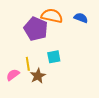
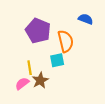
orange semicircle: (52, 16) -> (66, 41), moved, turned 65
pink semicircle: (13, 75) -> (22, 84), moved

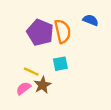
orange semicircle: (66, 41) -> (63, 31), moved
yellow line: (30, 68) -> (31, 72), turned -56

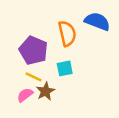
blue semicircle: (91, 20) -> (97, 21), size x1.5
purple pentagon: (40, 32) -> (33, 50), moved

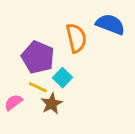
cyan square: (65, 68) -> (63, 78), moved, turned -35
pink semicircle: (25, 95) -> (13, 102), moved

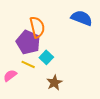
orange semicircle: (76, 38) -> (37, 27), moved
brown star: (52, 104) -> (54, 83), moved

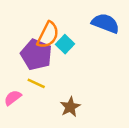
orange semicircle: (37, 27) -> (48, 35), turned 40
cyan square: (46, 57) -> (65, 44), moved

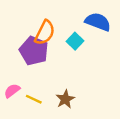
cyan square: (65, 44) -> (75, 41), moved
yellow line: (36, 83) -> (34, 99), moved

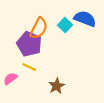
cyan square: (75, 41) -> (65, 25), moved
yellow line: (34, 99) -> (29, 67), moved

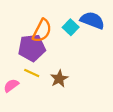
purple pentagon: (29, 44) -> (32, 48), turned -30
brown star: (57, 86) -> (59, 79), moved

